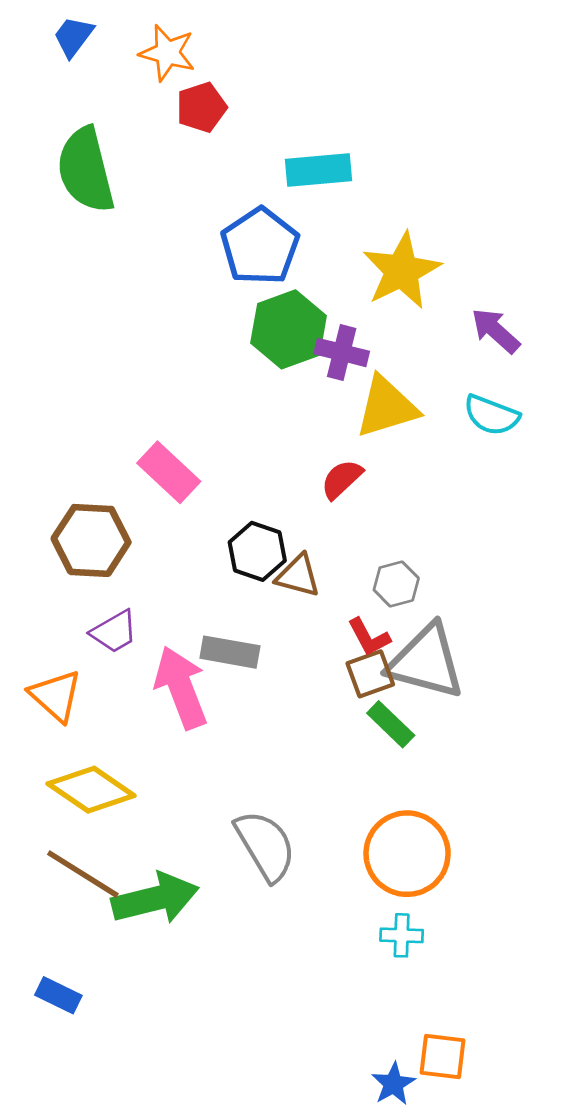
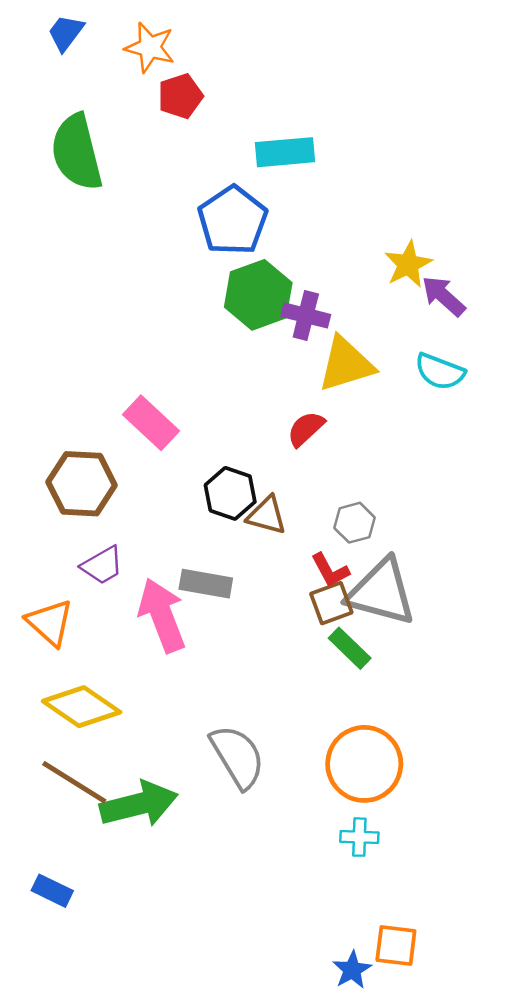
yellow star: (402, 271) -> (408, 264), moved, size x0.7

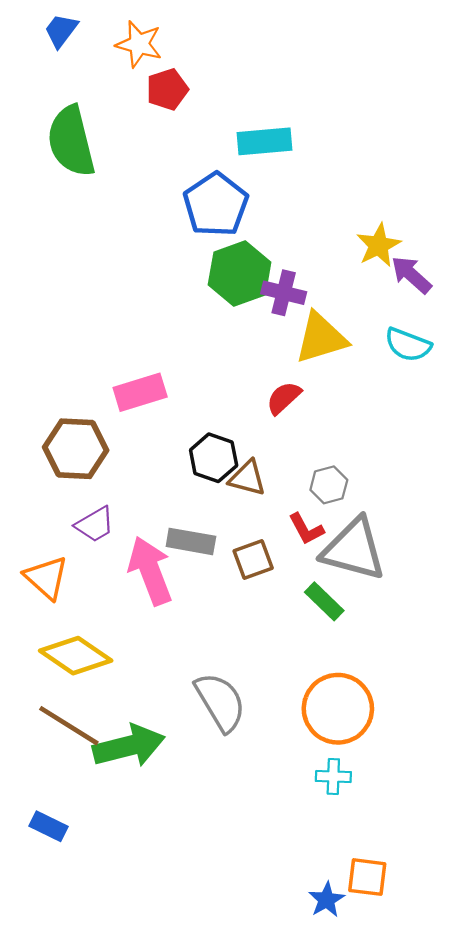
pink rectangle: (151, 423) -> (140, 392), turned -60
brown square: (331, 603) -> (253, 560), moved

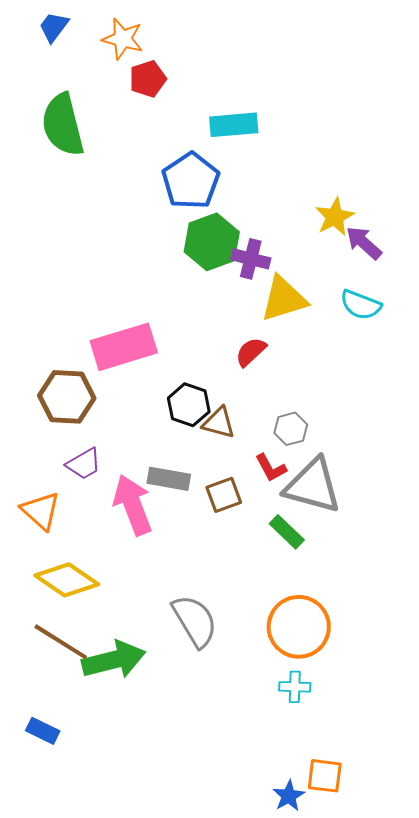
pink rectangle: (140, 392) -> (124, 347), size x1.4

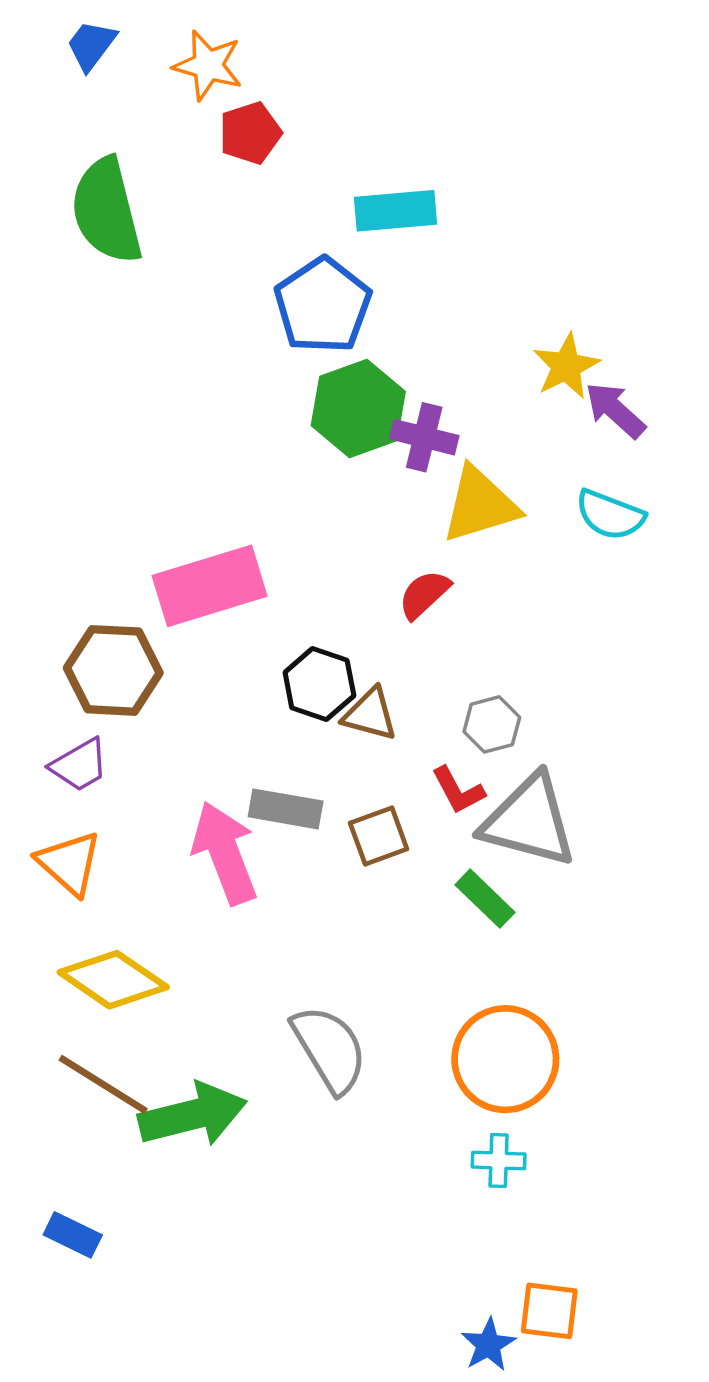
purple trapezoid: (84, 464) -> (79, 765), moved

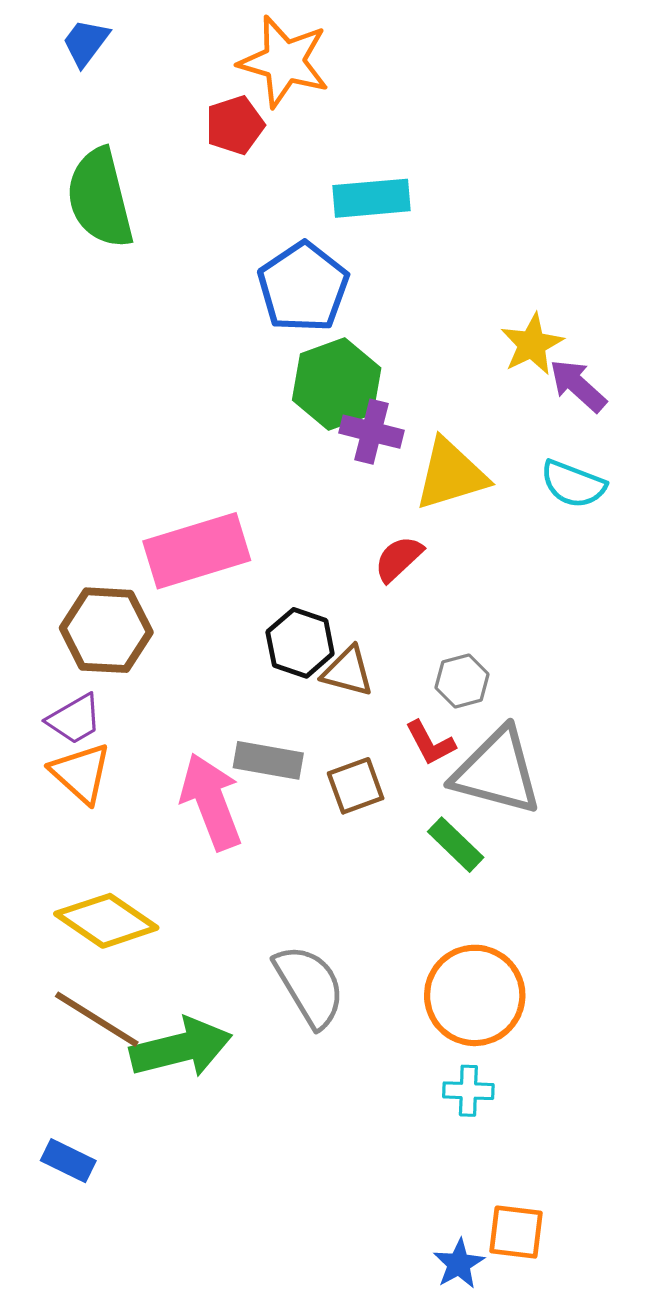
orange star: (208, 65) -> (284, 62), moved, size x1.4
purple cross: (424, 437) -> (371, 432), moved
orange triangle: (69, 863) -> (81, 773), moved

